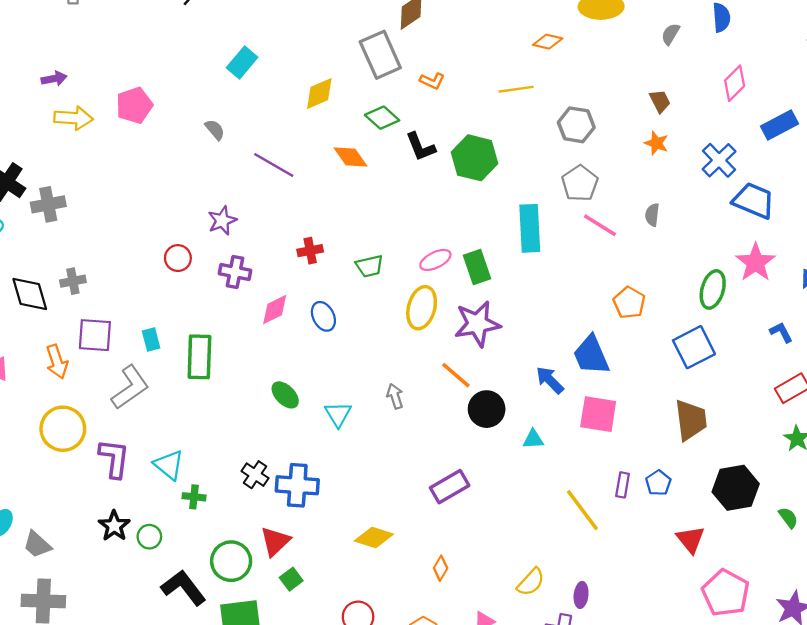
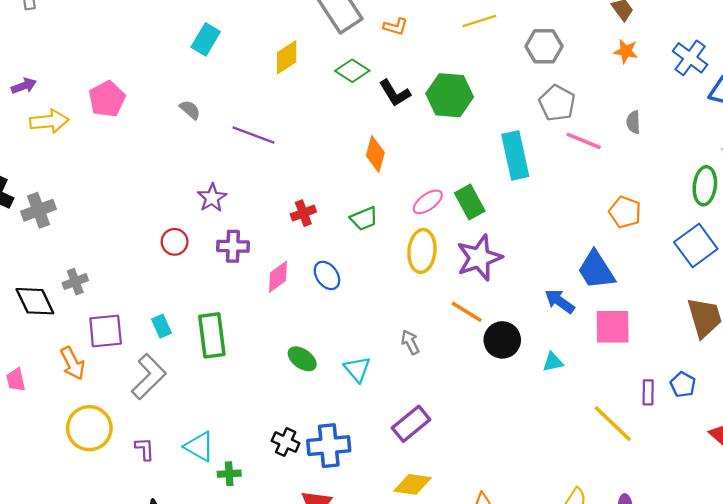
orange diamond: (351, 157) -> (375, 154), moved, turned 60
purple L-shape: (114, 458) -> (145, 449), size x0.6
purple rectangle: (450, 487) -> (411, 424), moved

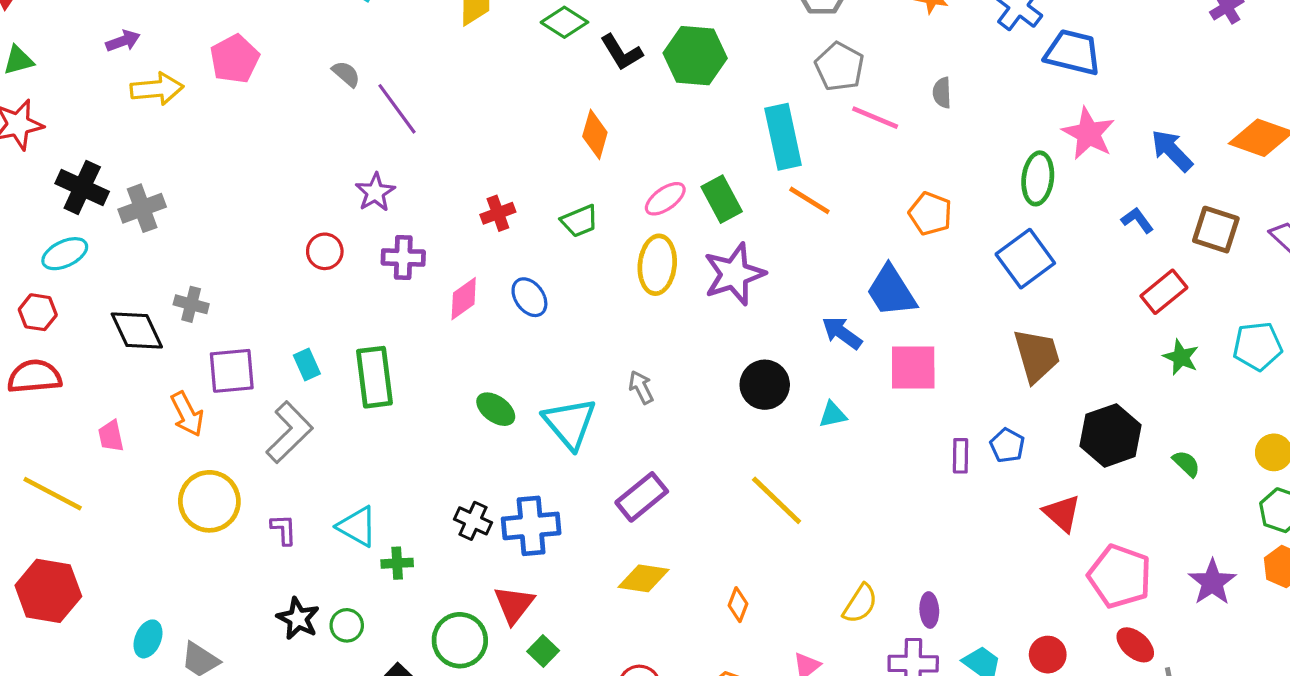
purple line: (254, 135) -> (397, 109), moved, turned 33
gray cross: (75, 282) -> (191, 304), turned 35
orange line: (467, 312) -> (809, 200), moved
cyan triangle: (357, 369) -> (570, 423), size x1.5
yellow line: (613, 424) -> (777, 500), moved

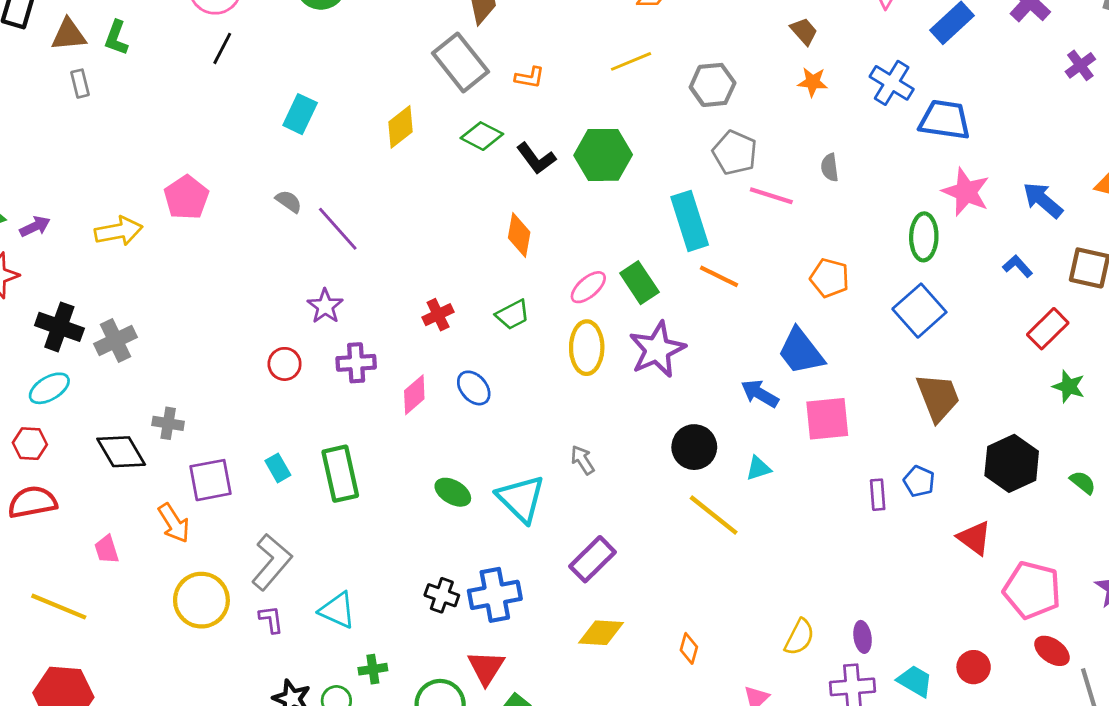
purple arrow: (123, 41) -> (35, 226), moved
gray L-shape: (289, 432) -> (272, 562), moved
yellow line: (777, 500) -> (714, 515), moved
green cross: (397, 563) -> (373, 669), moved

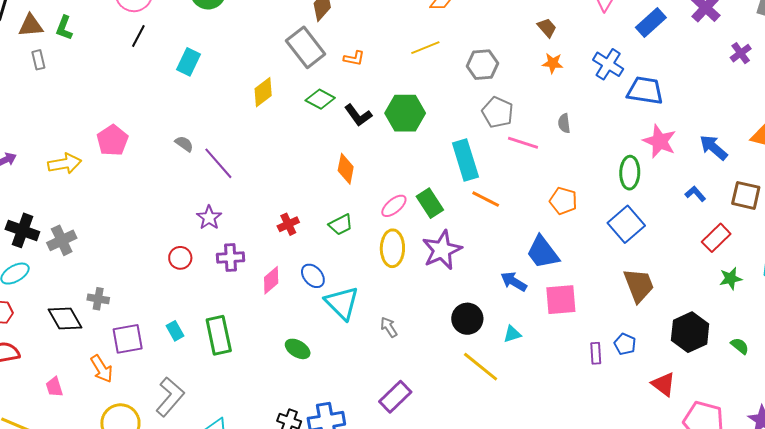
cyan rectangle: (300, 114) -> (188, 62), moved
green star: (1069, 386) -> (731, 279), turned -30
cyan triangle: (521, 499) -> (342, 303), moved

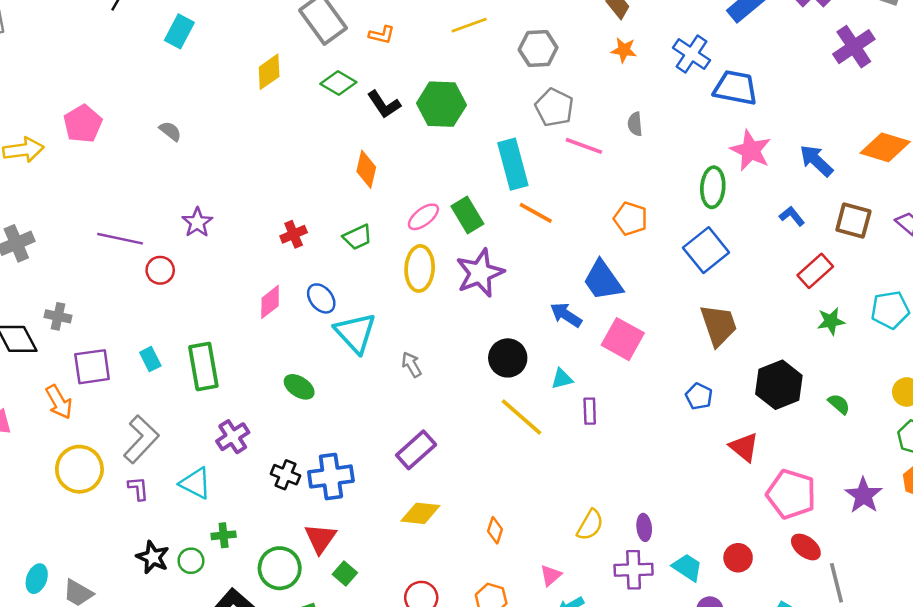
purple cross: (741, 53) -> (854, 47), size x1.6
purple line: (218, 163) -> (120, 239), moved, turned -39
purple cross: (231, 258) -> (233, 437), moved, turned -32
pink square: (561, 300) -> (623, 339), turned 32
purple rectangle: (596, 353) -> (590, 411), moved

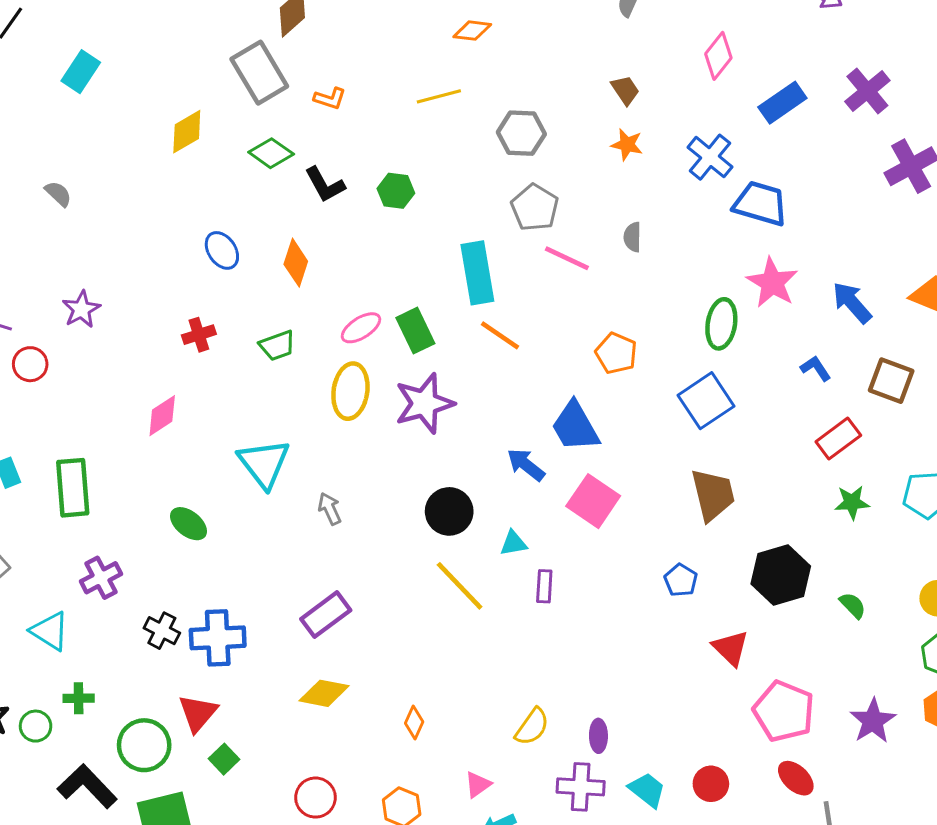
green hexagon: (441, 104) -> (396, 191), size x0.6
blue ellipse: (321, 298) -> (222, 250), moved

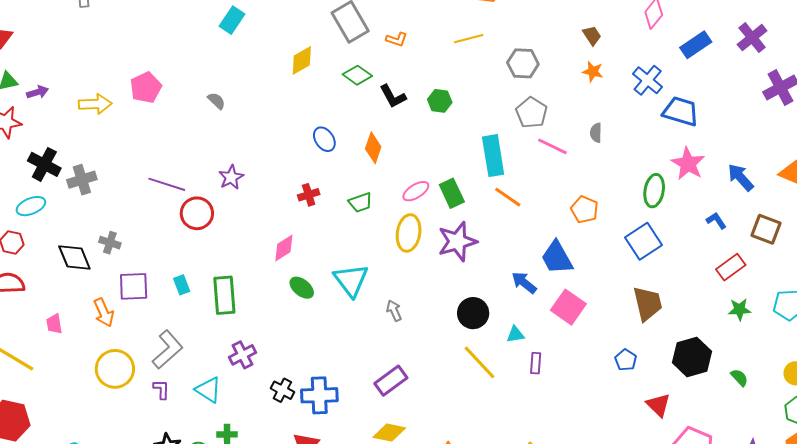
red circle: (30, 364) -> (197, 213), size x1.4
green ellipse: (188, 524) -> (302, 288), moved

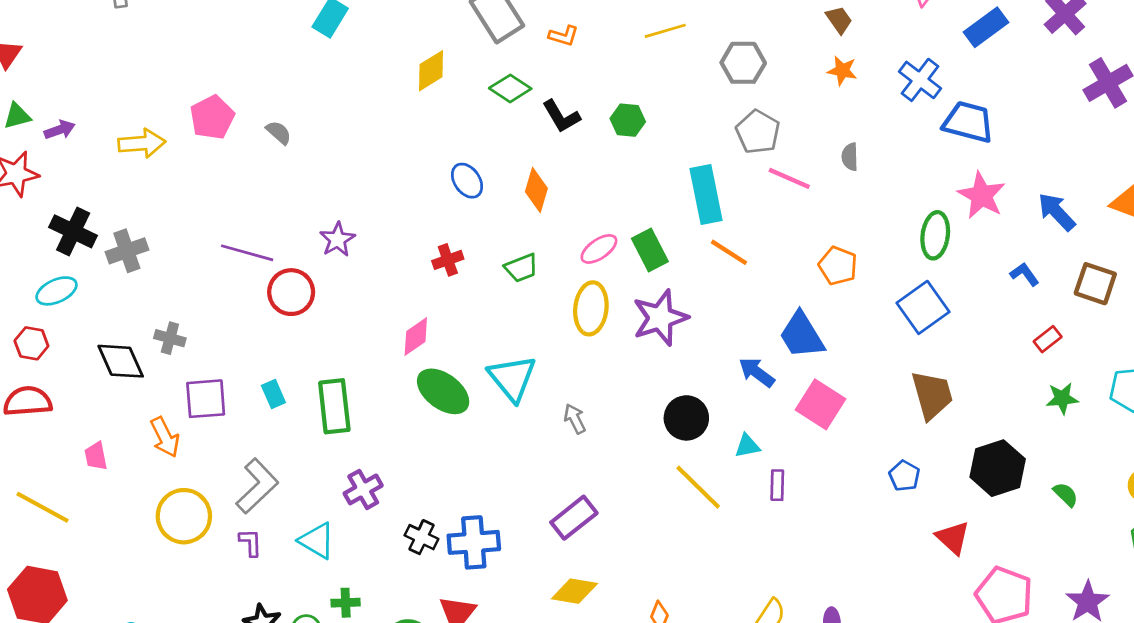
gray semicircle: (216, 101) -> (279, 132), moved
red rectangle: (731, 267) -> (1048, 339), size x0.7
green ellipse: (302, 288) -> (443, 391), size x1.5

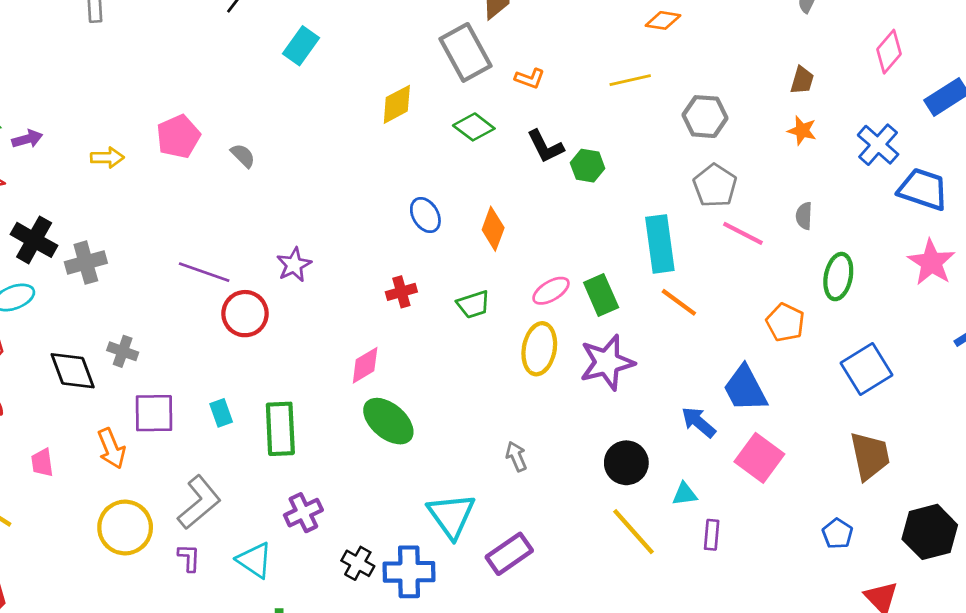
brown trapezoid: (839, 20) -> (802, 80), turned 48
black L-shape: (561, 116) -> (545, 146), moved
yellow arrow: (142, 143) -> (107, 158), size x0.7
green ellipse: (935, 235) -> (838, 277), moved
cyan triangle: (512, 378) -> (451, 516), moved

